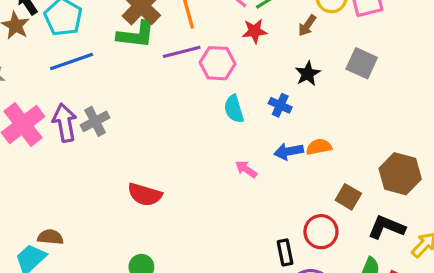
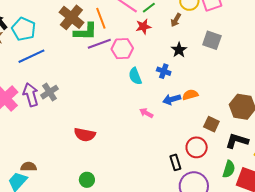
green L-shape: (136, 35) -> (86, 32), moved

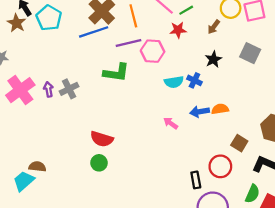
green L-shape: (86, 32) -> (116, 73), moved
blue line: (31, 56) -> (94, 32), moved
cyan semicircle: (135, 76) -> (174, 82), moved, turned -84
purple arrow: (31, 95) -> (48, 89), size x0.6
green circle: (87, 180) -> (99, 163), moved

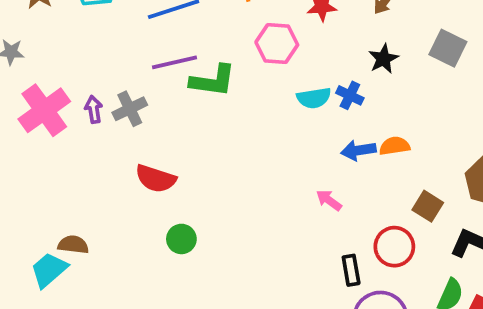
purple line: (129, 43) -> (175, 62), moved
pink arrow: (171, 123) -> (329, 200), moved
red semicircle: (102, 139) -> (156, 179), moved

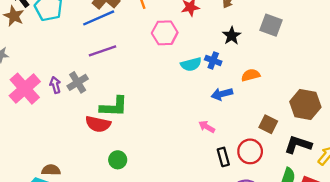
green L-shape: (213, 81) -> (114, 107), moved
orange semicircle: (394, 146) -> (251, 75), moved
black rectangle: (351, 270) -> (223, 157), moved

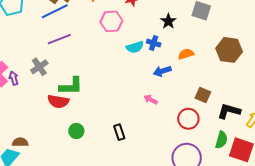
purple arrow: (55, 85) -> (14, 78), moved
brown hexagon: (305, 104) -> (229, 50), moved
black rectangle: (223, 157) -> (119, 132), moved

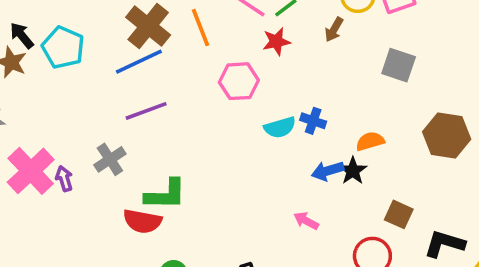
black star: (168, 21) -> (353, 171), moved

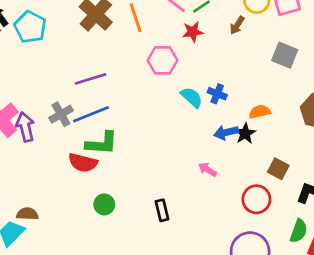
blue line: (139, 62) -> (91, 114), moved
cyan semicircle: (280, 127) -> (192, 97), turned -125
purple arrow: (64, 179) -> (25, 127), size x1.5

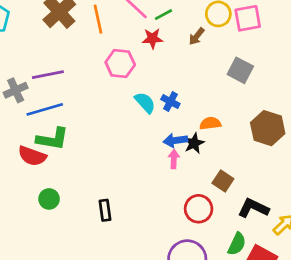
gray cross: (61, 114) -> (16, 90), moved
pink arrow: (207, 170) -> (174, 159), moved, turned 54

